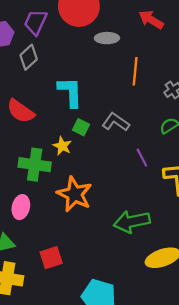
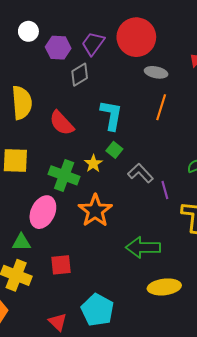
orange line: (135, 71) -> (161, 107), moved
gray L-shape: (116, 122) -> (140, 173), moved
pink ellipse: (21, 207) -> (43, 212), size x1.4

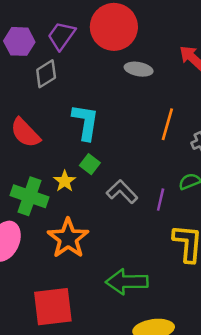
orange line: (161, 107) -> (167, 124), moved
purple line: (165, 190) -> (161, 200), moved, turned 30
red square: (61, 265) -> (53, 307), moved, size x1.6

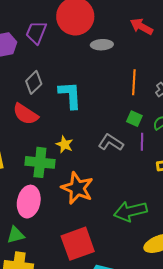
gray diamond: (46, 74) -> (34, 82), moved
green square: (90, 164) -> (134, 119), moved

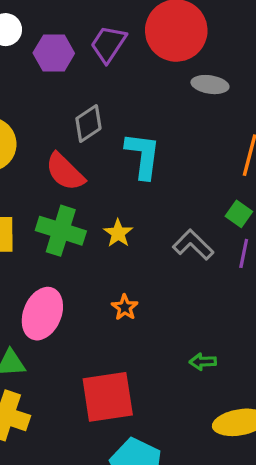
green cross: (40, 162) -> (61, 231), moved
orange star: (77, 188) -> (125, 307), size x0.5
green arrow: (130, 211) -> (203, 362), size x0.5

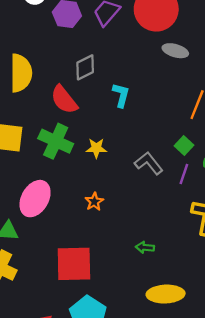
cyan L-shape: (143, 155) -> (121, 95), size x0.7
yellow star: (118, 233) -> (96, 148), turned 30

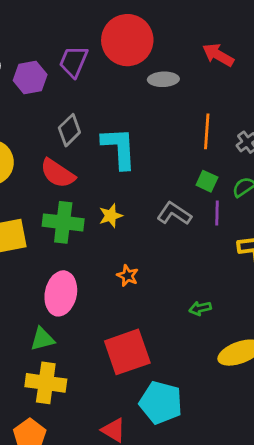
cyan L-shape: (121, 95) -> (119, 148), size x1.6

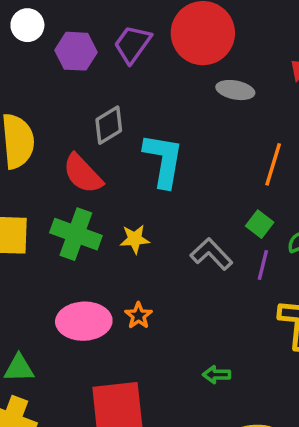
pink ellipse: (61, 293) -> (84, 321), moved, turned 63

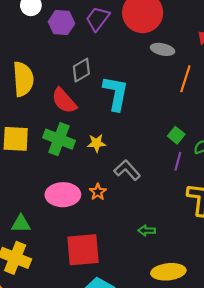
orange line: (273, 164) -> (185, 79), moved
gray L-shape: (211, 254) -> (127, 170), moved

